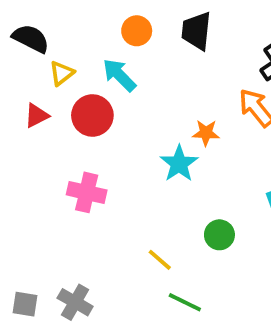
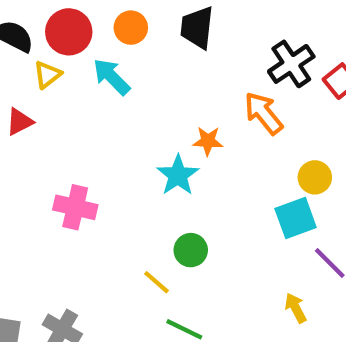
red circle: (92, 115) -> (69, 32), moved
green circle: (219, 235) -> (191, 250), moved

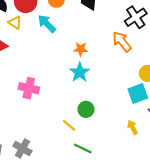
yellow triangle: (47, 75) -> (15, 23), turned -48
orange star: (208, 141) -> (81, 49), moved
yellow arrow: (296, 308) -> (133, 127), moved

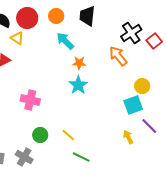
cyan arrow: (47, 24) -> (65, 41), moved
green circle: (86, 109) -> (40, 135), moved

